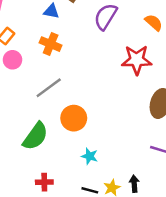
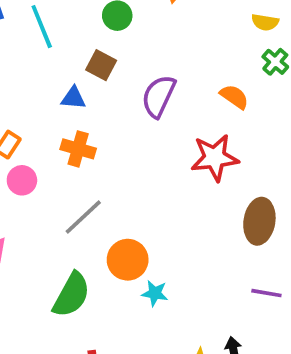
cyan star: (89, 156) -> (155, 293), moved

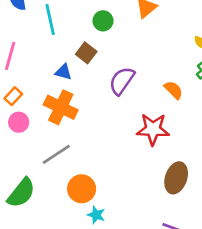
orange cross: (78, 149) -> (61, 107), size x1.4
green semicircle: (71, 295) -> (21, 193), moved

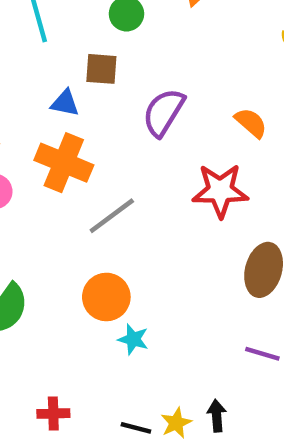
brown square: (86, 53) -> (101, 69), turned -30
gray line: (56, 154) -> (112, 216), moved

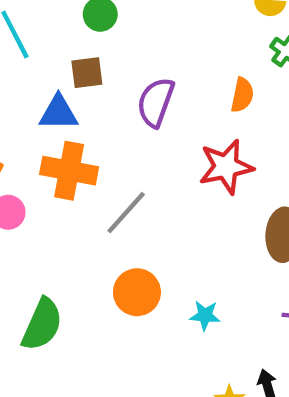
blue triangle: (65, 103) -> (58, 113), size x1.4
orange semicircle: (251, 123) -> (242, 95), turned 72
cyan star: (133, 339) -> (205, 315), moved

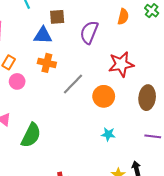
orange semicircle: (242, 95) -> (123, 17), moved
orange cross: (69, 171) -> (47, 63), size x0.7
orange circle: (137, 292) -> (104, 96), moved

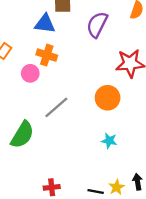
pink circle: (17, 81) -> (30, 73), moved
gray line: (73, 84) -> (56, 107), moved

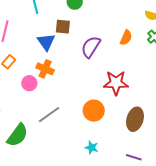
blue triangle: (45, 24) -> (46, 42), turned 42

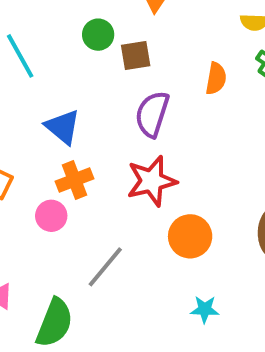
brown square: (63, 27) -> (136, 56), moved
orange cross: (45, 69) -> (74, 180), turned -30
red star: (116, 83) -> (152, 181), moved

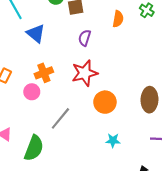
purple semicircle: (152, 114) -> (85, 38), size x0.7
blue triangle: (63, 127) -> (36, 33), moved

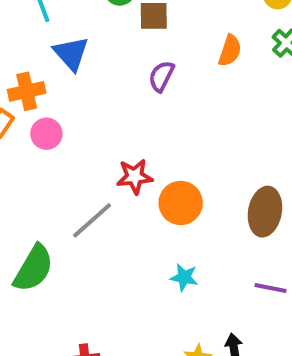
orange cross: (44, 73) -> (27, 91), moved
red star: (85, 73) -> (135, 177), moved, size x0.7
pink circle: (32, 92) -> (46, 134), moved

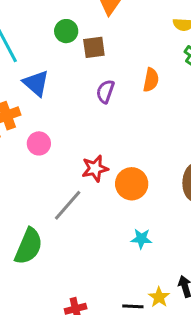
orange semicircle: (230, 51) -> (151, 80), moved
pink circle: (46, 134) -> (39, 143), moved

